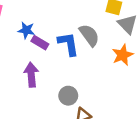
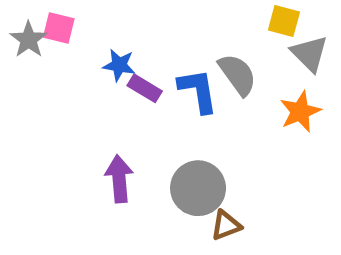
purple arrow: (31, 75) -> (119, 179), moved
gray circle: (68, 96) -> (198, 188), size x1.5

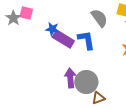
gray semicircle: (237, 74) -> (99, 18), moved
purple rectangle: (145, 88) -> (63, 39), size x1.5
purple arrow: (119, 179) -> (70, 78), moved

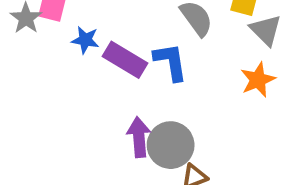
blue star: (52, 29) -> (85, 40), moved

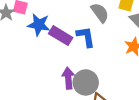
blue star: (85, 40) -> (39, 25), size x1.5

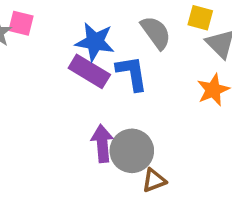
blue star: (39, 25) -> (95, 42), moved

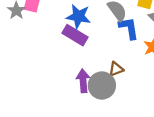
blue L-shape: (132, 73) -> (129, 28), moved
brown triangle: (154, 180) -> (116, 69), moved

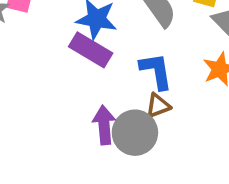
blue L-shape: (129, 28) -> (156, 71), moved

